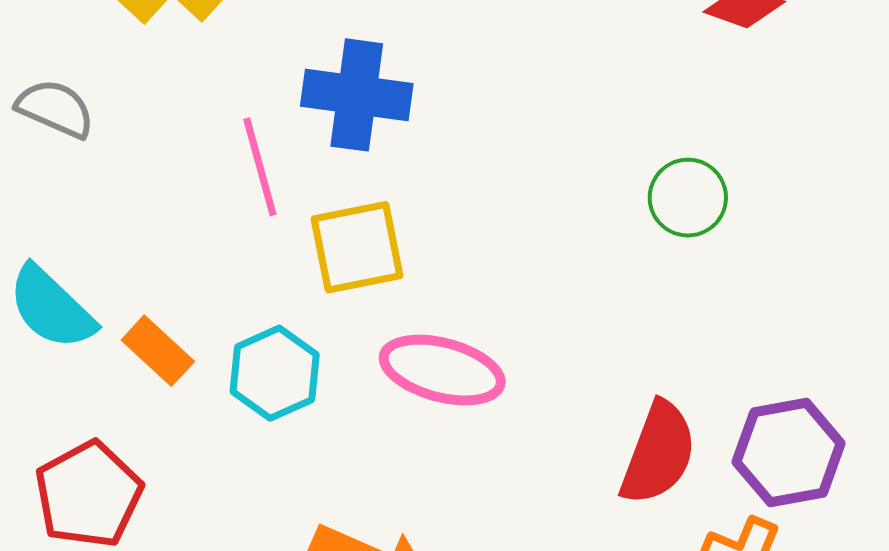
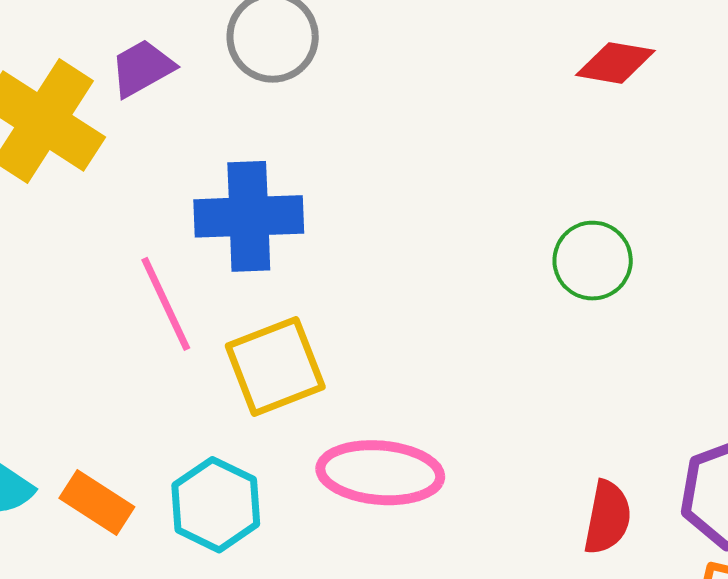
red semicircle: (658, 453) -> (607, 517), size x0.7

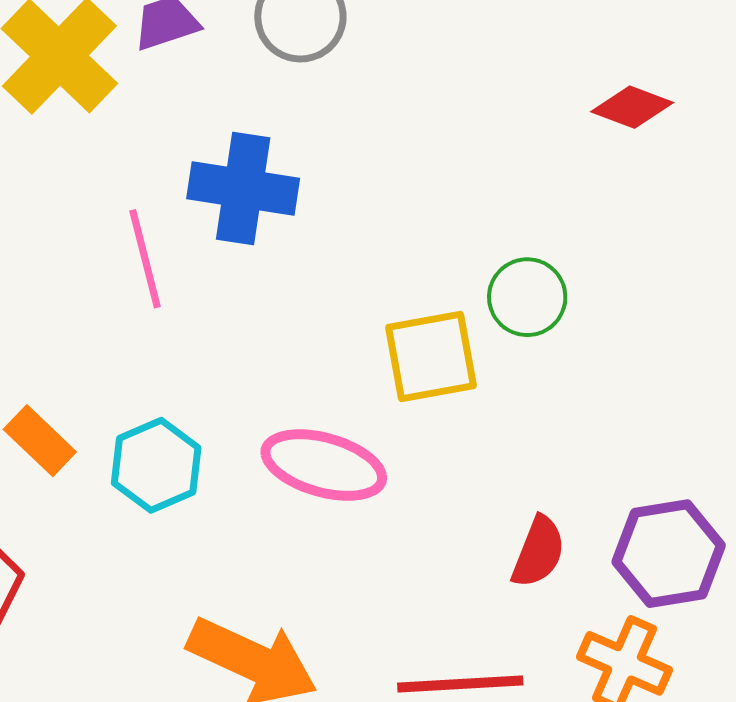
green circle: (593, 261) -> (527, 297), moved
yellow square: (275, 366) -> (431, 356), moved

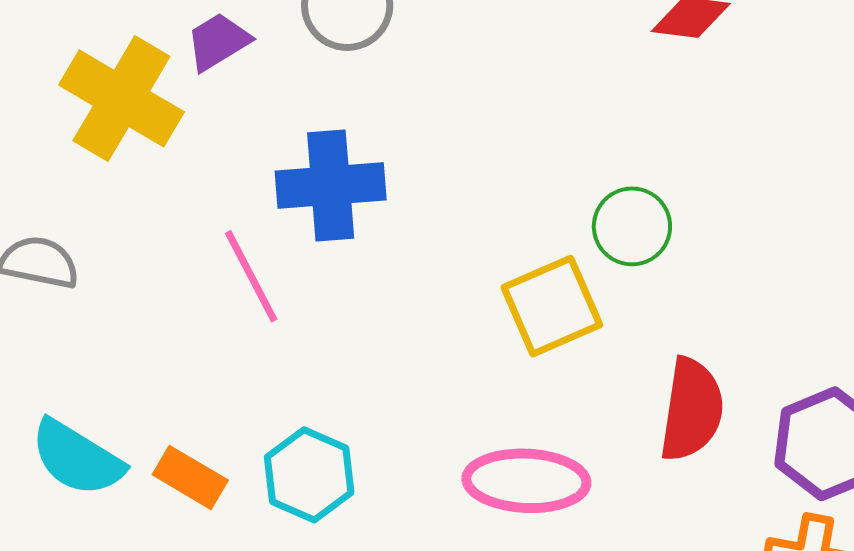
pink ellipse: (324, 465) -> (526, 481), moved
red semicircle: (538, 552) -> (692, 410), moved, size x1.4

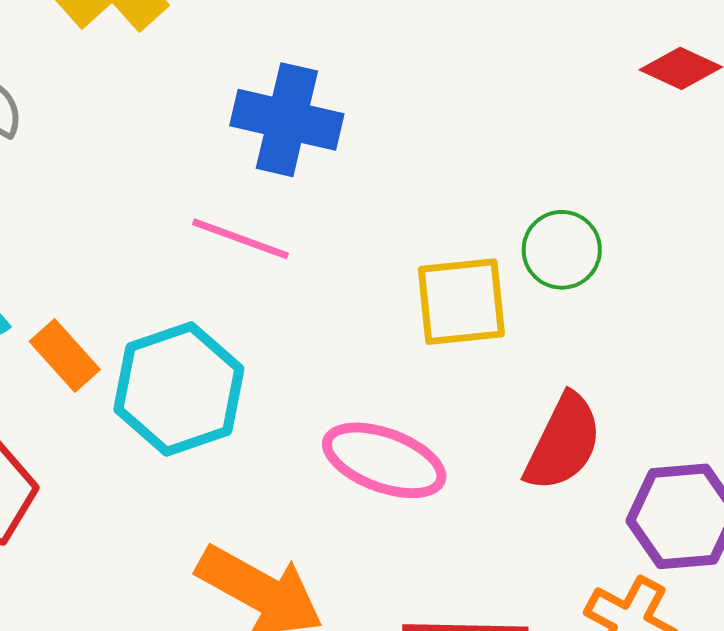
pink line: (251, 276) -> (240, 239), moved, turned -60
cyan hexagon: (309, 475) -> (179, 389), size x1.4

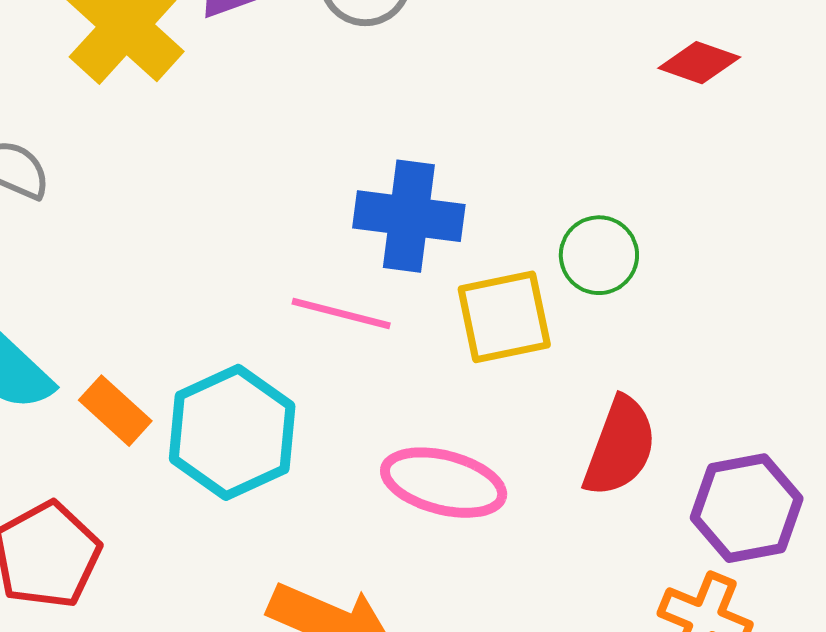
blue cross: (287, 120) -> (409, 216), moved
pink line: (240, 239) -> (341, 313), moved

